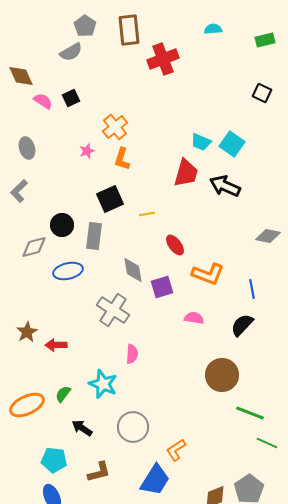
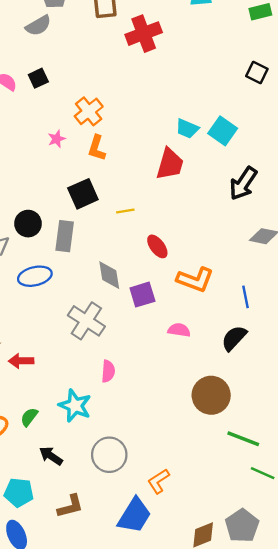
black arrow: (225, 186) -> (243, 184), moved, turned -80

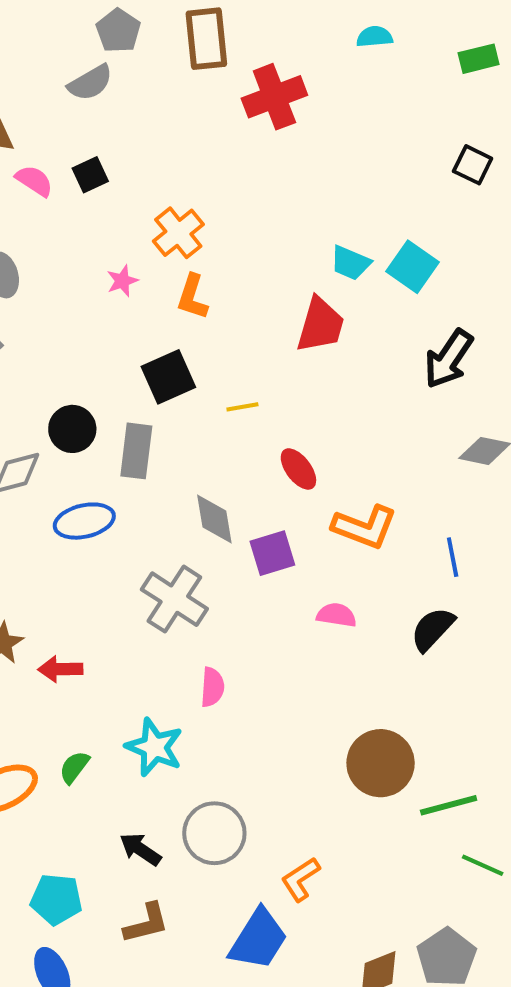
brown circle: (211, 395) -> (381, 763), moved
green line: (243, 439) -> (449, 805), turned -36
black arrow: (51, 456) -> (140, 849), moved

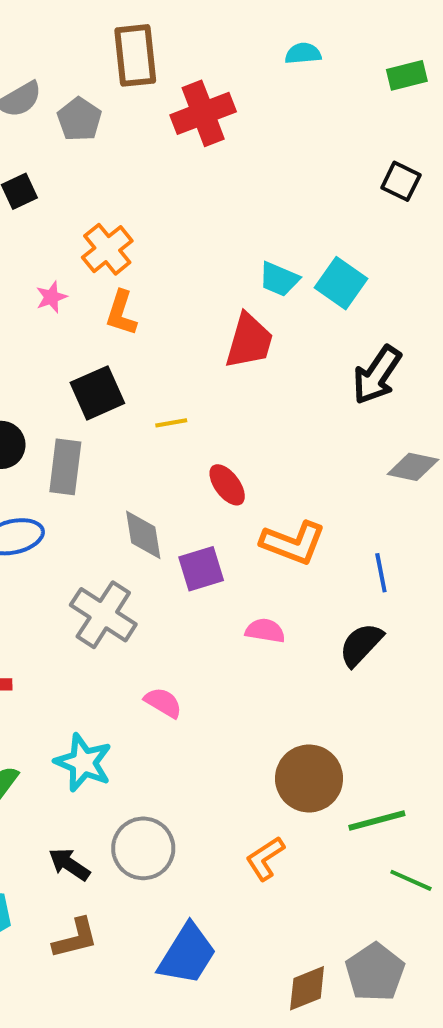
gray pentagon: (118, 31) -> (79, 119), moved
pink semicircle: (212, 687) -> (163, 703), moved, turned -63
orange L-shape: (300, 879) -> (265, 858), moved

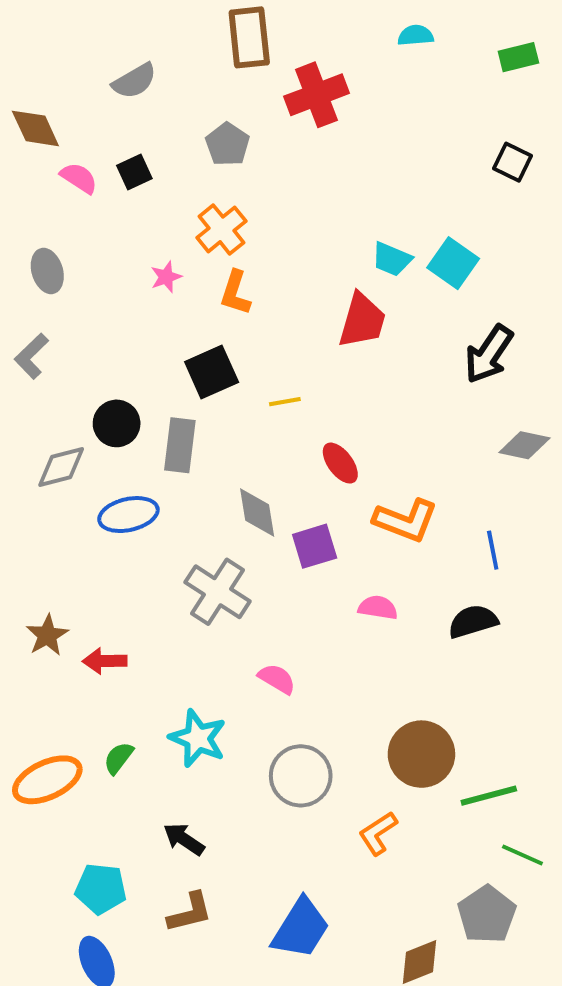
gray pentagon: (79, 119) -> (227, 144), moved
black semicircle: (361, 645) -> (473, 621), turned 30
gray circle: (143, 848) -> (301, 776), moved
gray pentagon: (375, 972) -> (487, 914), moved

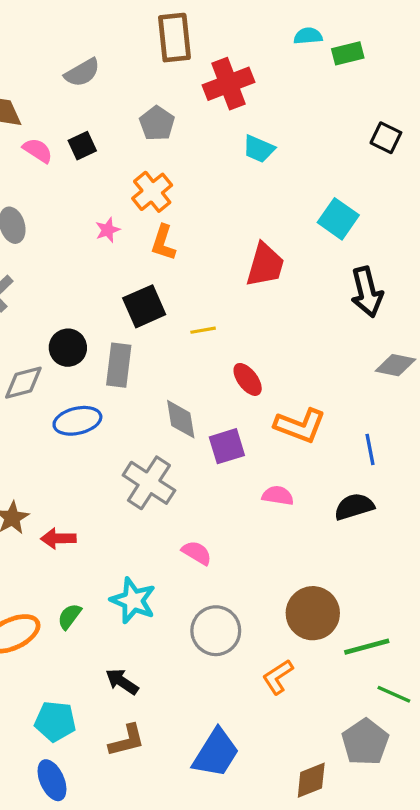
green rectangle: (518, 57) -> (348, 53), moved
cyan trapezoid: (392, 259) -> (259, 149), moved
black arrow: (489, 354) -> (367, 292), turned -48

